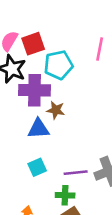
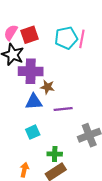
cyan pentagon: (58, 65) -> (66, 38), moved
purple line: (76, 173) -> (63, 109), moved

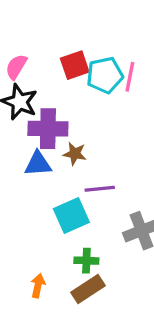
red square: (30, 35) -> (75, 65), moved
blue triangle: (34, 102) -> (38, 164), moved
cyan square: (33, 132) -> (71, 215), moved, size x1.5

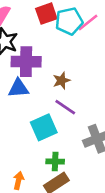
pink line: (130, 77) -> (88, 22), turned 40
brown star: (75, 154) -> (61, 81), moved, turned -30
purple line: (100, 189) -> (65, 107), turned 40

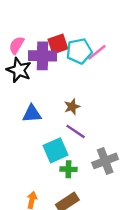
purple cross: (26, 62) -> (43, 56), moved
green cross: (55, 162) -> (68, 169), moved

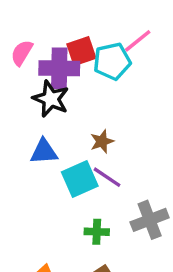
pink line: (97, 52) -> (138, 41), moved
black star: (19, 70) -> (51, 99), moved
cyan square: (56, 150) -> (80, 179), moved

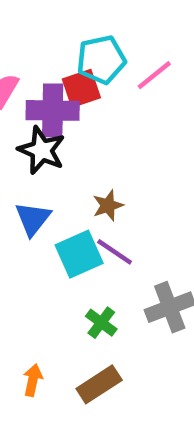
cyan pentagon: (112, 61) -> (101, 60), moved
blue triangle: (44, 152) -> (33, 219), turned -48
green cross: (97, 232) -> (101, 323), turned 35

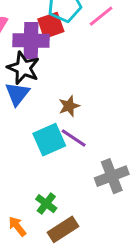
blue triangle: (33, 219) -> (17, 94), moved
green cross: (101, 323) -> (46, 204), moved
orange arrow: (33, 380) -> (17, 226), turned -50

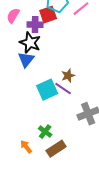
purple cross: (31, 41) -> (35, 25), size x0.7
brown star: (69, 106) -> (68, 76), moved

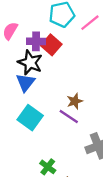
red square: (48, 15) -> (51, 45), moved, turned -30
cyan square: (47, 90) -> (30, 118), moved, turned -30

